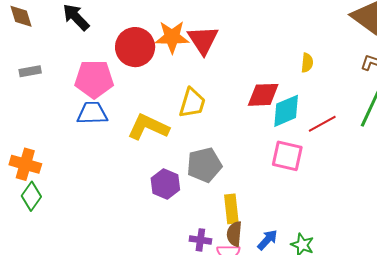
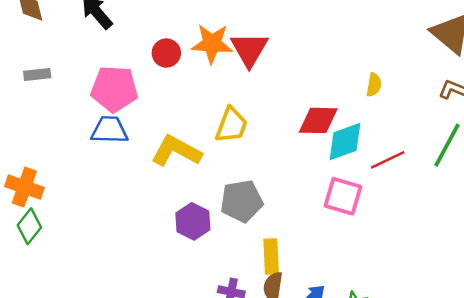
red circle: (135, 47) -> (166, 53), size x0.6

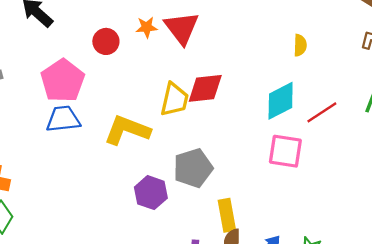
orange star: (212, 44) -> (147, 27), size x0.6
pink pentagon: (114, 89) -> (63, 81), turned -30
red diamond: (318, 120) -> (205, 88), moved

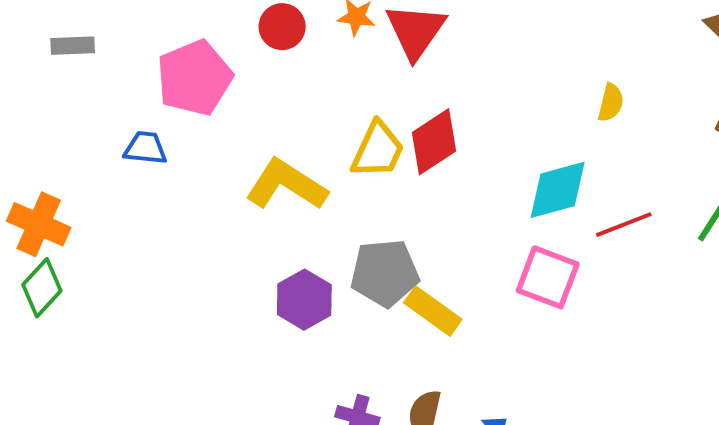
red diamond: (205, 88) -> (434, 142), turned -39
blue trapezoid: (63, 119) -> (146, 148), moved, size x0.7
yellow rectangle: (227, 215) -> (433, 311), moved, turned -56

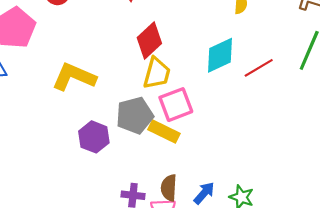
yellow trapezoid: (378, 150) -> (157, 73), moved
pink square: (548, 277) -> (176, 105), moved, turned -32

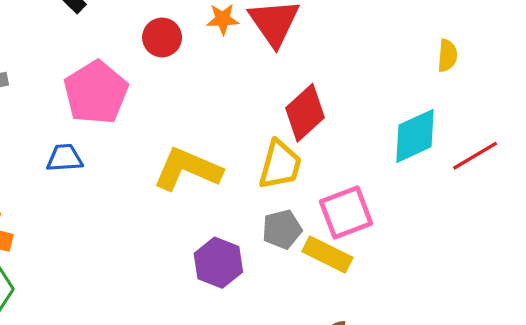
yellow trapezoid: (157, 73) -> (280, 165), moved
gray pentagon: (135, 115) -> (282, 229), size x0.7

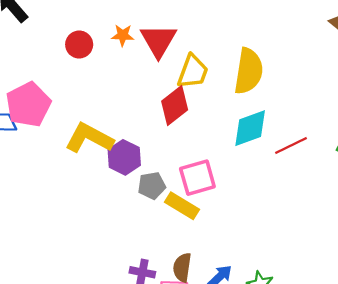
yellow semicircle: (447, 56) -> (249, 71), moved, size x2.0
pink pentagon: (96, 92) -> (28, 105), moved
yellow trapezoid: (280, 165) -> (193, 72), moved
purple hexagon: (218, 263) -> (124, 157), moved

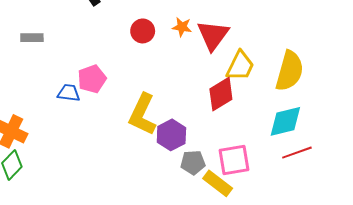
pink pentagon: (28, 105) -> (92, 79), size x0.7
yellow L-shape: (89, 138) -> (142, 114), turned -99
red line: (291, 145) -> (297, 153), moved

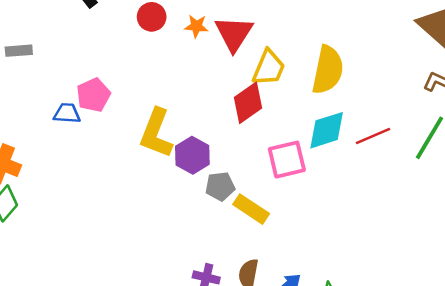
red circle: (143, 31) -> (152, 17), moved
red line: (297, 153) -> (373, 136), moved
pink square: (234, 160) -> (287, 160), moved

